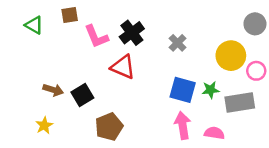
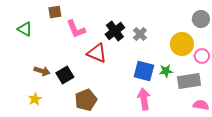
green triangle: (34, 25) -> (25, 29), moved
black cross: (132, 33) -> (115, 31), moved
pink semicircle: (214, 133) -> (201, 105), moved

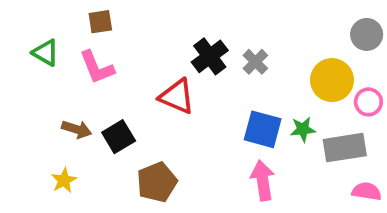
pink L-shape: (76, 29) -> (97, 67), moved

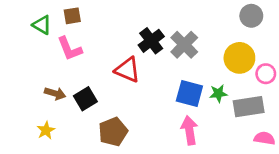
gray circle: (367, 34) -> (251, 16), moved
green triangle: (46, 53) -> (42, 25), moved
gray cross: (255, 62) -> (184, 45), size x1.5

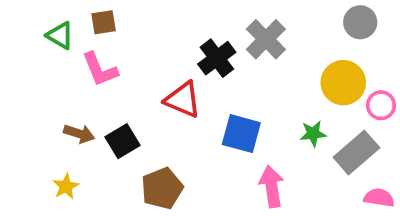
gray cross: (184, 45) -> (266, 39), moved
blue square: (189, 93) -> (241, 134), moved
gray rectangle: (249, 107) -> (356, 152), turned -32

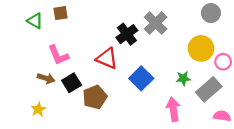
pink L-shape: (100, 69) -> (58, 55), moved
blue square: (241, 134) -> (141, 78), turned 30
pink arrow: (272, 186) -> (173, 109), moved
brown pentagon: (162, 188) -> (95, 97), moved

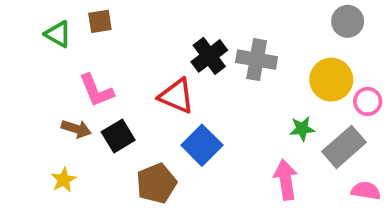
gray cross: (156, 23) -> (257, 60), moved, turned -35
blue square: (141, 78) -> (202, 145), moved
brown pentagon: (95, 97) -> (156, 183), moved

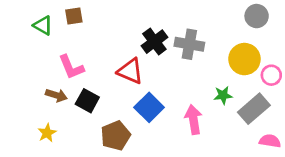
black square: (118, 136) -> (87, 101), turned -30
pink arrow: (286, 180) -> (193, 119), moved

